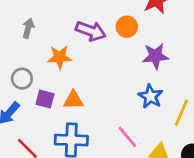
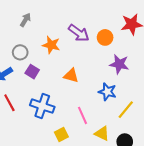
gray arrow: (28, 28) -> (25, 20), moved
blue star: (151, 96) -> (107, 92), turned -30
orange triangle: (73, 100) -> (71, 76), moved

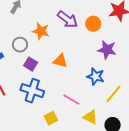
gray circle: (20, 52) -> (20, 45), moved
purple square: (32, 72) -> (31, 64), moved
pink line: (82, 115) -> (71, 100), turned -36

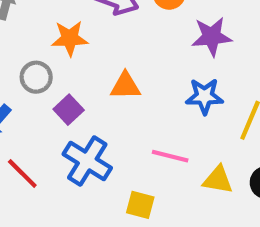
purple square: (31, 64) -> (69, 110), turned 32
blue cross: (32, 91) -> (87, 161), turned 30
yellow square: (51, 118) -> (140, 205), turned -32

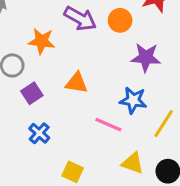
pink line: (170, 156) -> (108, 125), moved
blue cross: (87, 161) -> (39, 133), size x0.6

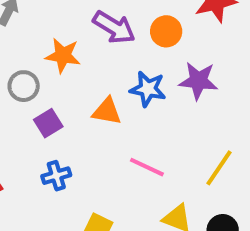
blue star: (133, 100) -> (148, 89), moved
blue cross: (39, 133) -> (56, 176), turned 30

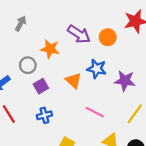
purple star: (198, 81) -> (125, 81), moved
orange triangle: (107, 111) -> (74, 81), turned 30

